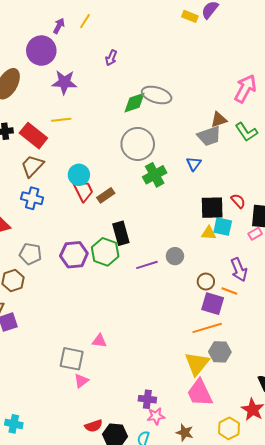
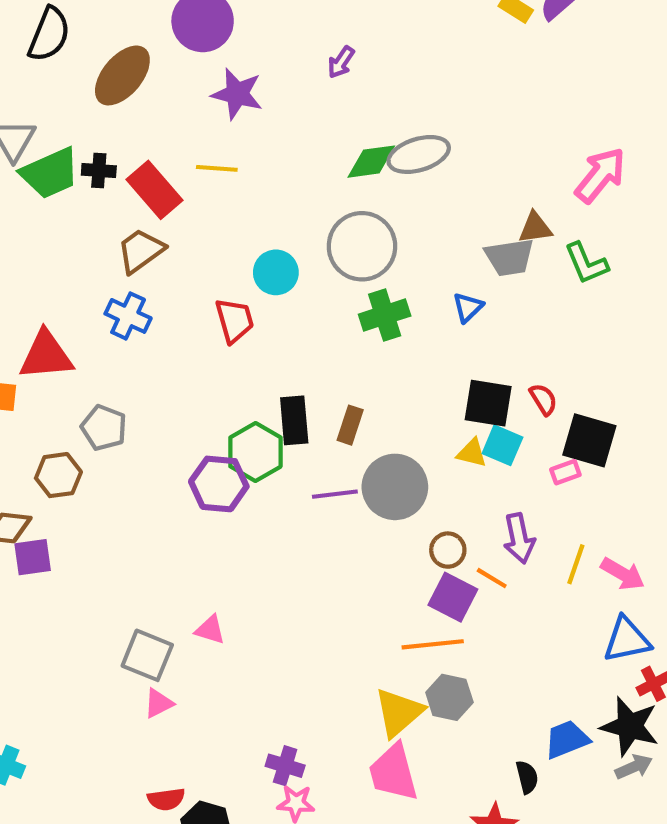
gray ellipse: (157, 95) -> (419, 154), turned -44
cyan circle: (79, 175) -> (276, 272), moved
brown rectangle: (106, 195) -> (350, 425), moved, turned -48
purple hexagon: (74, 255) -> (219, 484), moved
gray circle: (175, 256) -> (395, 487), size x1.8

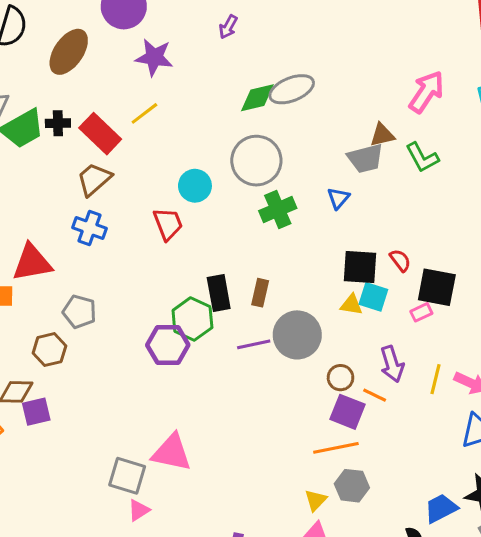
yellow line: (217, 168) -> (144, 113), turned -36
pink triangle: (210, 630) -> (172, 453), size x1.8
yellow triangle: (399, 712) -> (316, 500), size x0.6

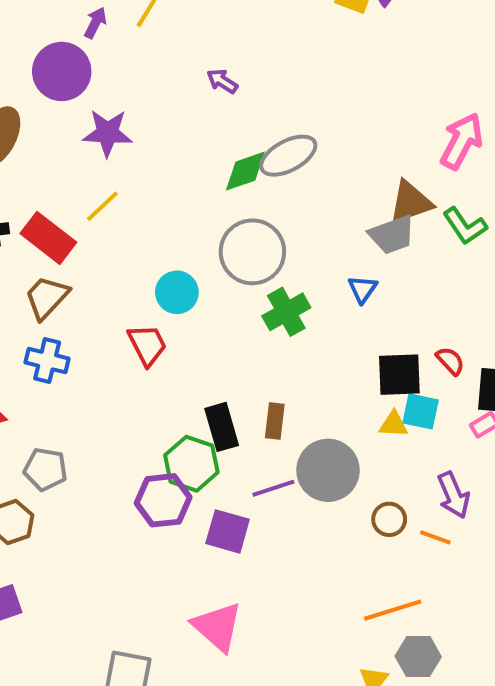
purple arrow: (228, 27) -> (222, 81), moved, turned 100
brown triangle: (382, 135) -> (411, 202), size x1.4
purple square: (347, 412) -> (228, 531), moved
pink triangle: (172, 453) -> (217, 627), moved, turned 36

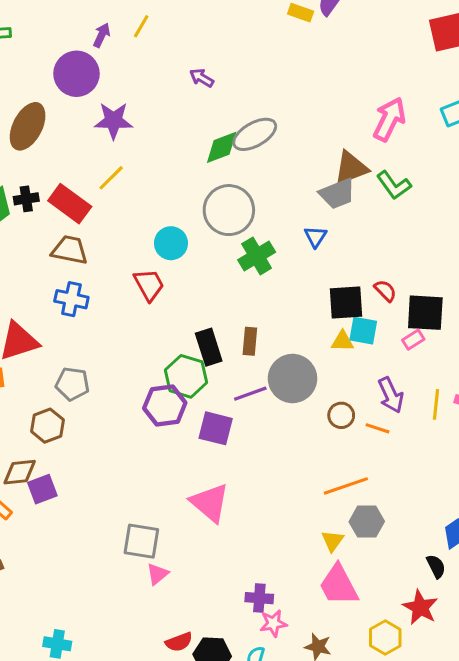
brown trapezoid: (47, 297) -> (70, 250), turned 60

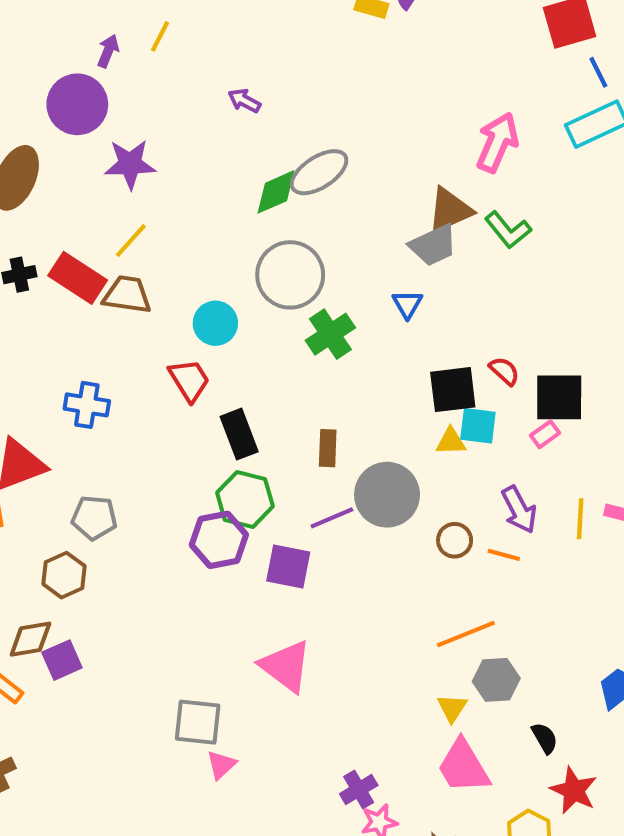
brown trapezoid: (70, 250) -> (127, 295), moved
black rectangle: (209, 347) -> (239, 434), moved
black semicircle: (436, 566) -> (545, 738), moved
purple cross: (259, 598) -> (359, 790), turned -32

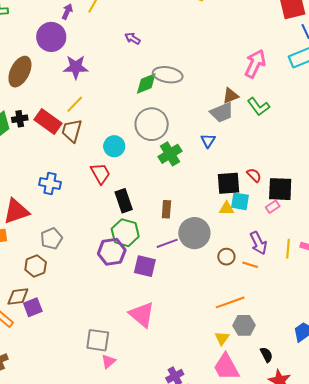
gray ellipse: (319, 172) -> (168, 75), turned 40
brown triangle: (450, 210) -> (231, 96), size x0.7
brown trapezoid: (127, 295) -> (72, 131), turned -85
gray pentagon: (94, 518) -> (51, 239), turned -30

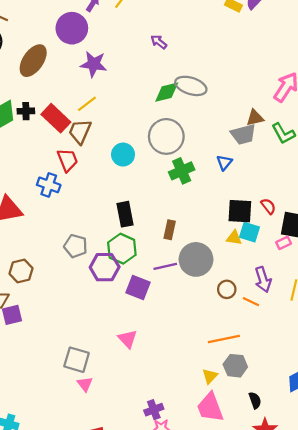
red trapezoid: (100, 173) -> (67, 160), moved
gray pentagon: (51, 239) -> (76, 246), moved, turned 30
pink triangle: (142, 315) -> (128, 339), size x0.7
pink triangle: (108, 361) -> (85, 384), turned -35

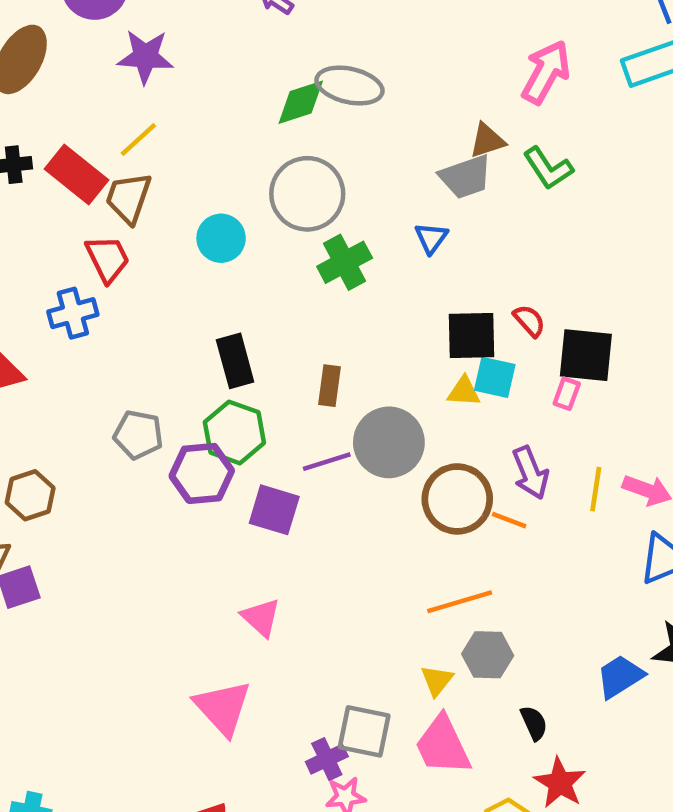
blue cross: (49, 185) -> (73, 313), turned -30
pink rectangle: (284, 243) -> (567, 394), turned -40
brown circle: (227, 289) -> (457, 499), size x1.8
gray square: (77, 360) -> (364, 731), moved
pink triangle: (85, 384) -> (223, 708), moved, size x1.8

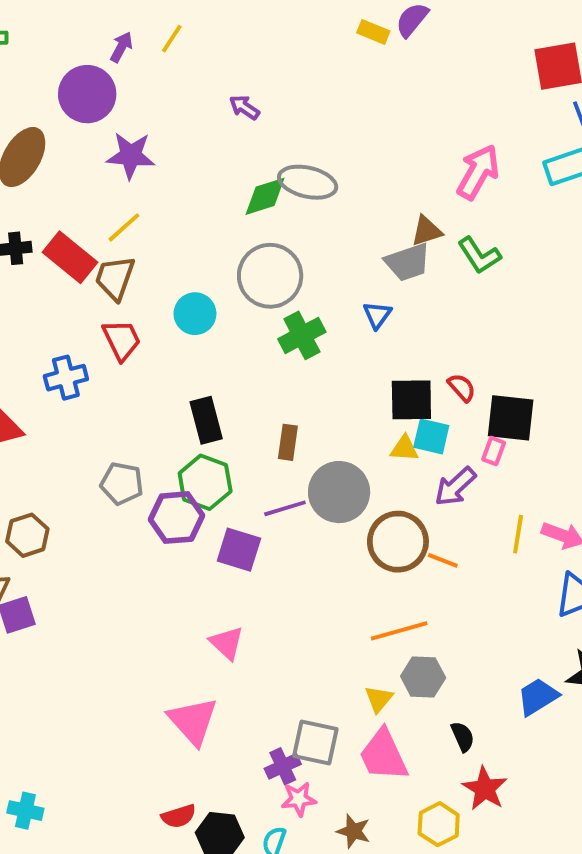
red trapezoid: (107, 259) -> (122, 340), moved
purple arrow: (530, 473) -> (455, 487), moved, turned 69

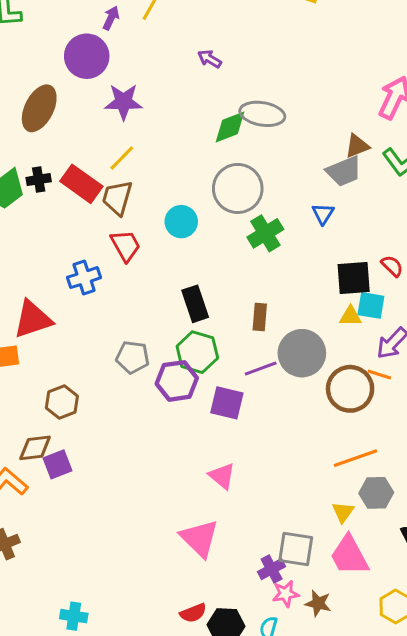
orange line: (443, 560) -> (379, 374), moved
brown star: (353, 831) -> (318, 603), moved

